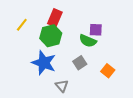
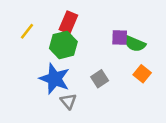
green semicircle: (88, 41) -> (135, 44), moved
orange square: (108, 71) -> (142, 74), moved
gray triangle: (62, 86) -> (68, 101), moved

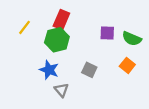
green semicircle: (135, 44) -> (132, 39), moved
blue star: (55, 79) -> (49, 70), size x0.7
gray square: (100, 79) -> (89, 70), turned -32

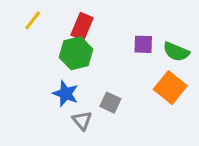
yellow line: (25, 27) -> (33, 20), moved
orange square: (127, 65) -> (170, 88), size x1.5
gray square: (89, 70) -> (110, 103), moved

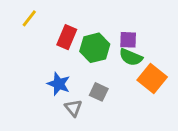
red rectangle: (82, 26) -> (67, 37), moved
green semicircle: (176, 52) -> (131, 57), moved
green hexagon: (76, 53) -> (95, 48), moved

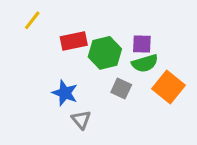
red rectangle: (67, 37) -> (74, 41), turned 55
green semicircle: (131, 57) -> (145, 63), turned -40
gray square: (99, 92) -> (121, 88), moved

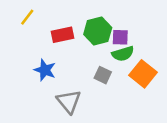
green hexagon: (105, 53) -> (98, 31), moved
blue star: (65, 93) -> (45, 70), moved
gray triangle: (81, 120) -> (69, 101), size x1.5

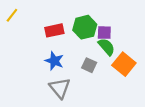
yellow line: (27, 17) -> (12, 15), moved
green semicircle: (123, 54) -> (107, 47), turned -114
blue star: (45, 70) -> (54, 61), moved

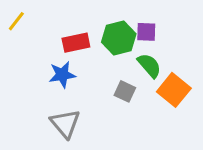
purple square: (104, 33) -> (146, 32), moved
blue star: (54, 61) -> (62, 75), moved, turned -30
gray triangle: (60, 88) -> (65, 124), moved

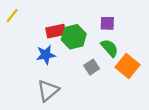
green hexagon: (119, 38) -> (74, 37), moved
gray square: (125, 91) -> (92, 67), turned 32
gray triangle: (65, 124) -> (48, 91), turned 30

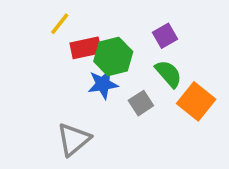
yellow line: (12, 16) -> (60, 24), moved
purple square: (107, 23) -> (165, 36), turned -32
blue star: (46, 55) -> (103, 84), moved

